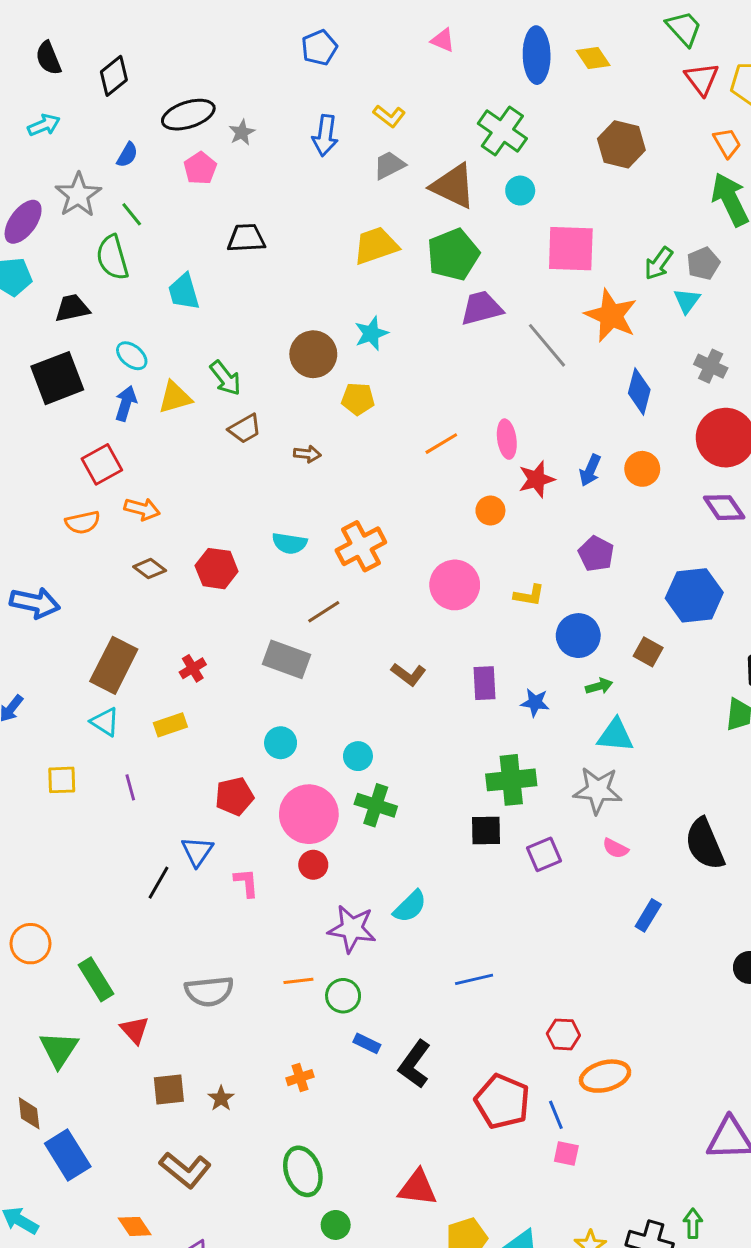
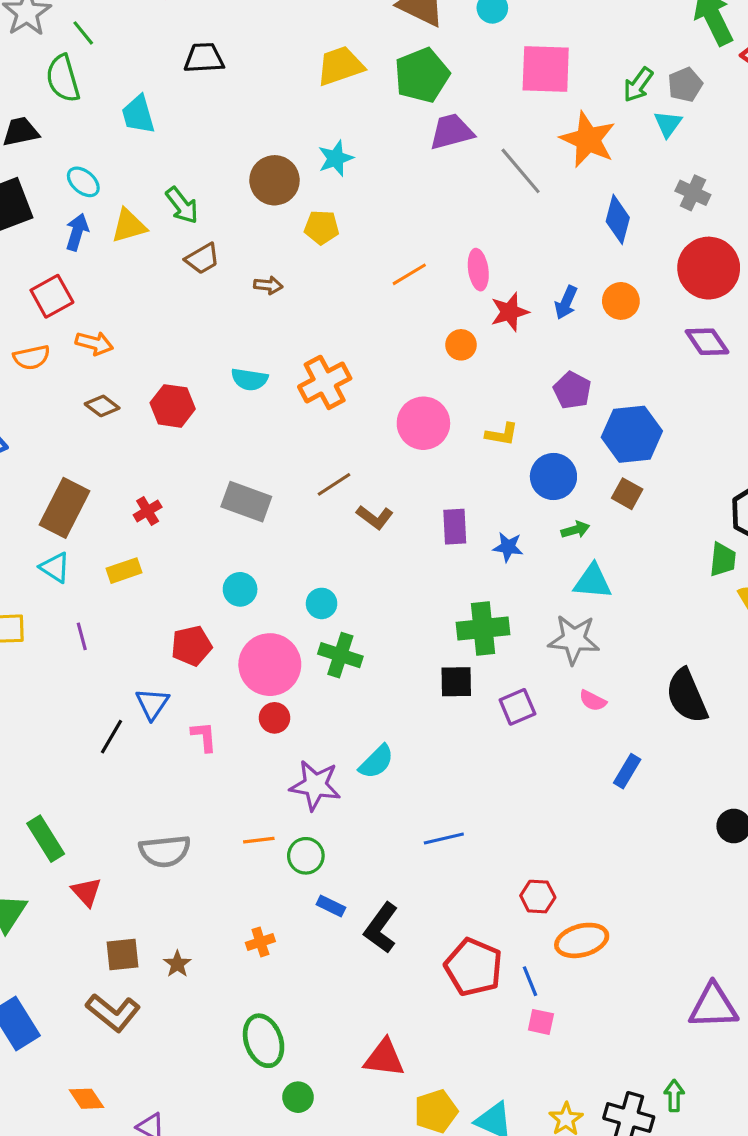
blue hexagon: (694, 595) -> (632, 434), moved
brown line: (324, 612) -> (334, 484), moved
brown L-shape: (185, 1170) -> (113, 1013), moved

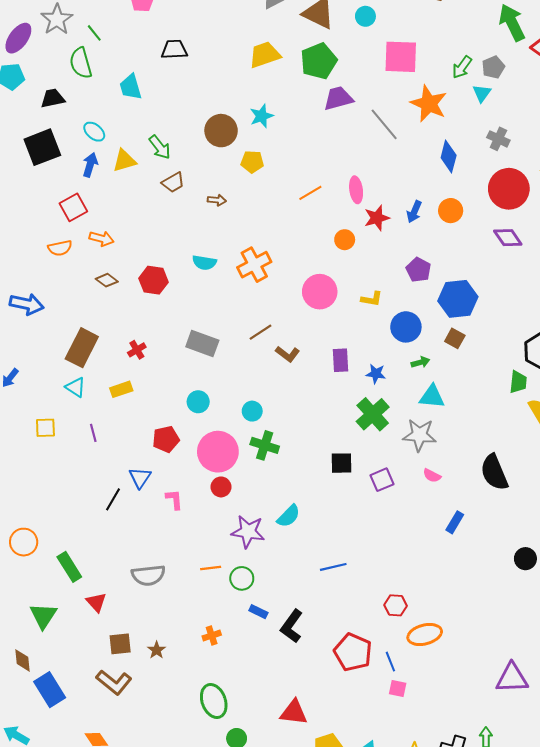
green cross: (483, 629) -> (373, 414), moved, turned -36

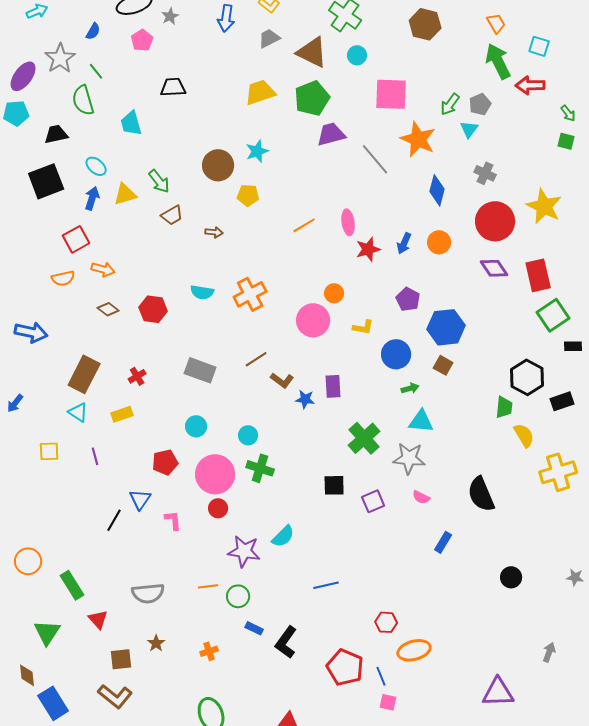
orange circle: (345, 240) -> (334, 293), moved
blue star: (376, 374) -> (305, 399), moved
brown star: (157, 650) -> (156, 643), moved

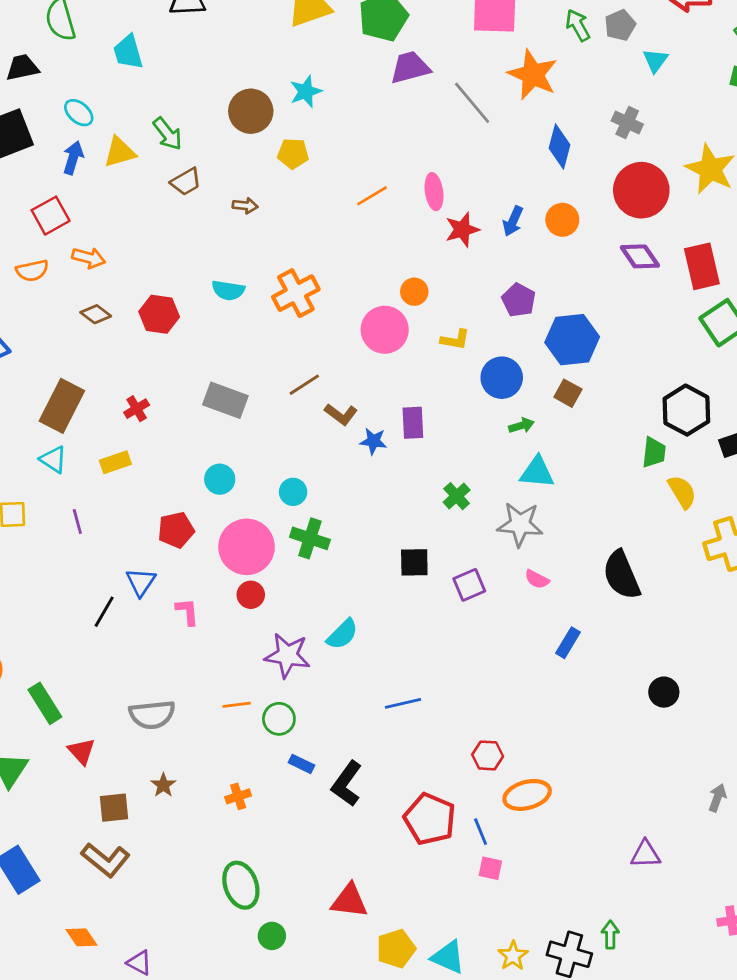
green arrow: (450, 104) -> (578, 25), turned 115
cyan triangle: (469, 129) -> (655, 60), moved
green cross: (364, 438) -> (457, 496), size x0.6
purple triangle: (498, 692) -> (645, 854), size x0.7

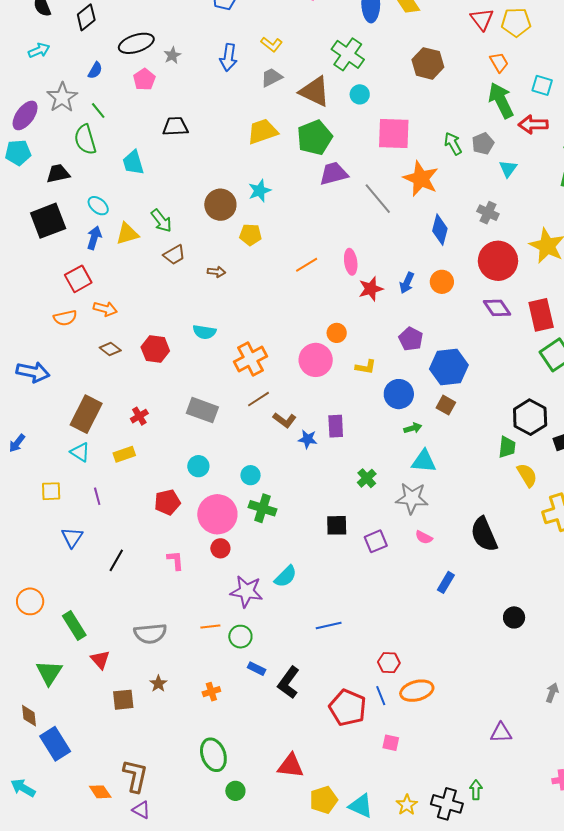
orange cross: (296, 293) -> (250, 359), moved
blue triangle: (141, 582) -> (72, 537), moved
blue line: (481, 832) -> (381, 696), moved
brown L-shape: (106, 860) -> (135, 776), moved, turned -116

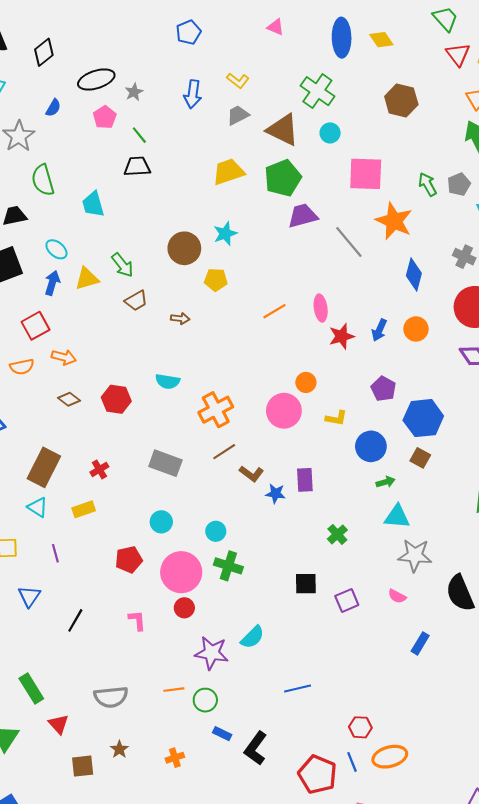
green line: (98, 110) -> (139, 135), moved
gray star: (412, 498) -> (415, 555), moved

